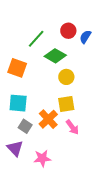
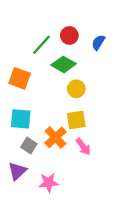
red circle: (68, 31) -> (69, 35), moved
purple triangle: (15, 148) -> (17, 171), turned 30

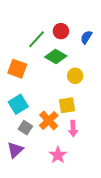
yellow circle: (76, 89) -> (75, 76), moved
cyan square: (21, 119) -> (18, 104), turned -36
pink arrow: (83, 147) -> (73, 129), turned 35
pink star: (49, 183) -> (58, 155), moved, turned -30

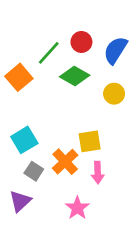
blue semicircle: (86, 37) -> (115, 50), size x1.5
orange square: (17, 69) -> (19, 77), moved, turned 30
yellow circle: (75, 76) -> (114, 94), moved

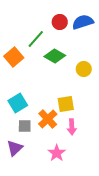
red circle: (81, 42) -> (60, 22), moved
blue semicircle: (115, 50) -> (83, 22), moved, turned 40
gray square: (34, 171) -> (25, 126), turned -32

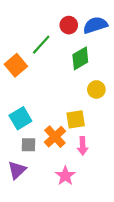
green diamond: (55, 56) -> (80, 58), moved, turned -60
yellow circle: (84, 69) -> (96, 89), moved

